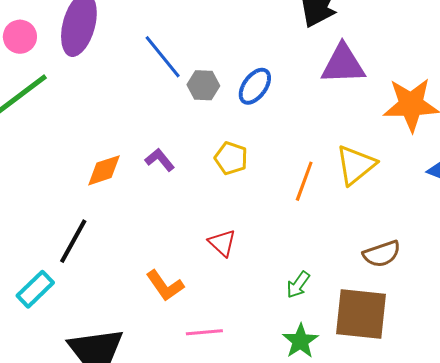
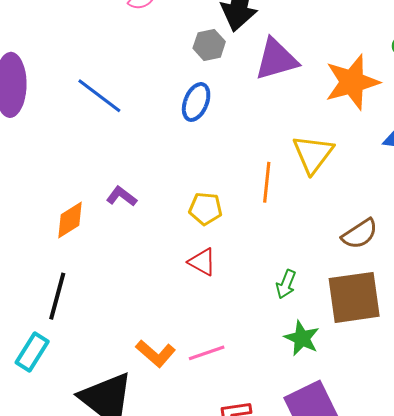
gray hexagon: (203, 85) -> (209, 45), moved
yellow pentagon: (231, 158) -> (206, 209), moved
orange L-shape: (165, 286) -> (156, 353), moved

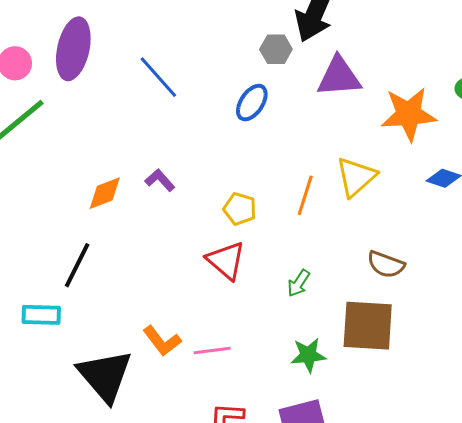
brown semicircle: (360, 234) -> (386, 264), turned 42
red triangle: (202, 262) -> (226, 261), size x1.4
green arrow: (286, 284) -> (299, 283), moved
green star: (302, 338) -> (308, 355), turned 30
cyan rectangle: (32, 352) -> (41, 315), turned 48

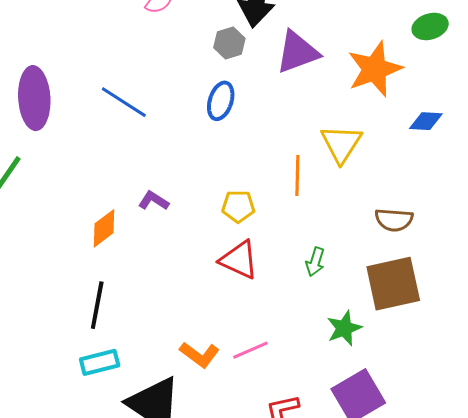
cyan rectangle: (41, 315) -> (100, 362), moved

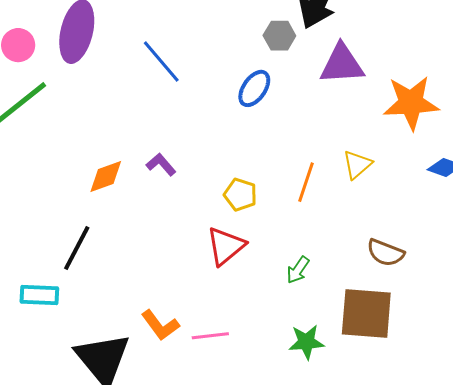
yellow triangle: (341, 144) -> (357, 165), size x0.7
red triangle: (239, 260) -> (226, 246), turned 39
cyan rectangle: (100, 362) -> (39, 295), moved

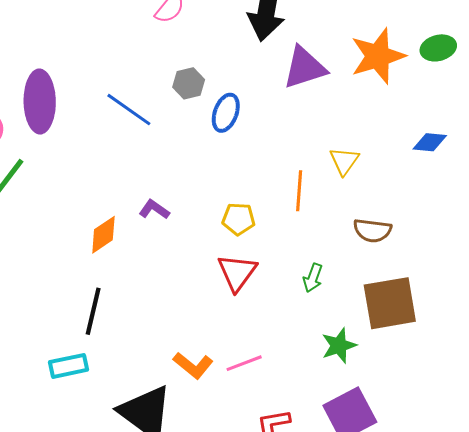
gray hexagon: (279, 36) -> (189, 83), moved
orange star: (411, 103) -> (378, 56), moved
brown semicircle: (385, 253) -> (372, 231), moved

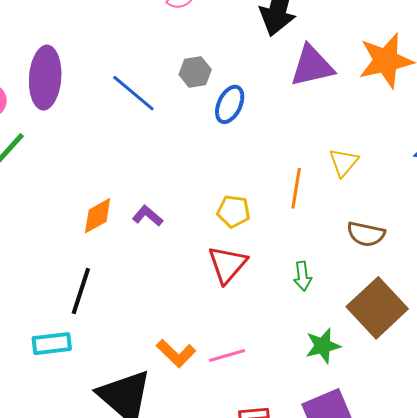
purple L-shape: (154, 209) -> (148, 216), moved
green arrow: (313, 278) -> (303, 276), turned -32
brown square: (390, 303) -> (377, 308), turned -38

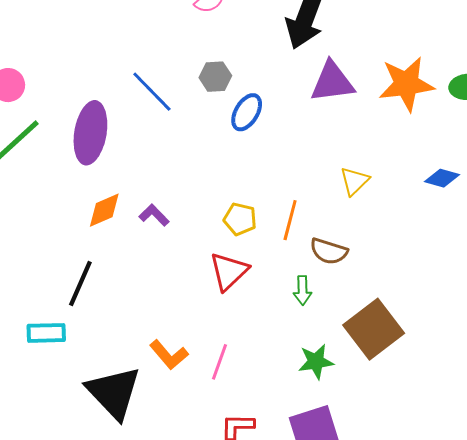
purple ellipse: (45, 78) -> (90, 133), moved
orange line: (296, 188) -> (290, 220), moved
brown semicircle: (366, 234) -> (329, 251), moved
pink line: (227, 355) -> (219, 362), turned -60

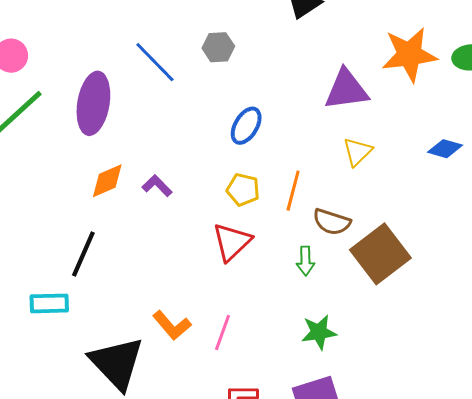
purple triangle: (332, 82) -> (346, 90), moved
blue ellipse: (247, 112) -> (246, 126), moved
brown square: (374, 329) -> (380, 254), moved

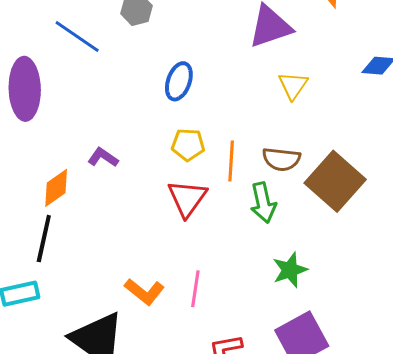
orange diamond: (107, 181) -> (56, 188), moved
orange line: (293, 191) -> (231, 161), moved
green arrow: (305, 261) -> (263, 203), size x1.4

